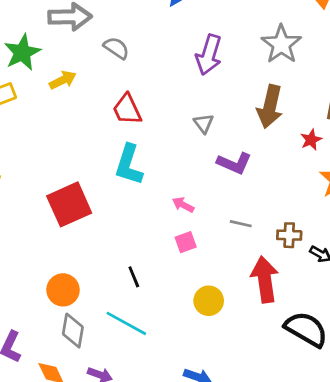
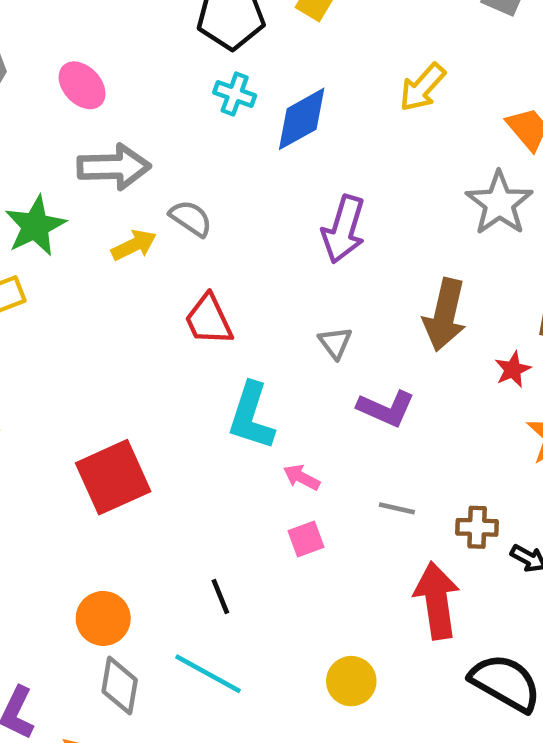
gray star: (281, 44) -> (499, 203), moved
yellow arrow: (63, 80) -> (134, 245), moved
cyan L-shape: (129, 165) -> (251, 416), moved
yellow circle: (209, 301) -> (351, 681), moved

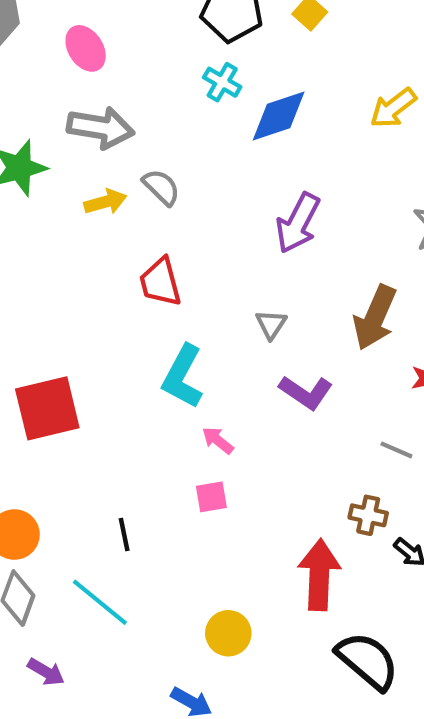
gray line: (397, 508) -> (396, 450), moved

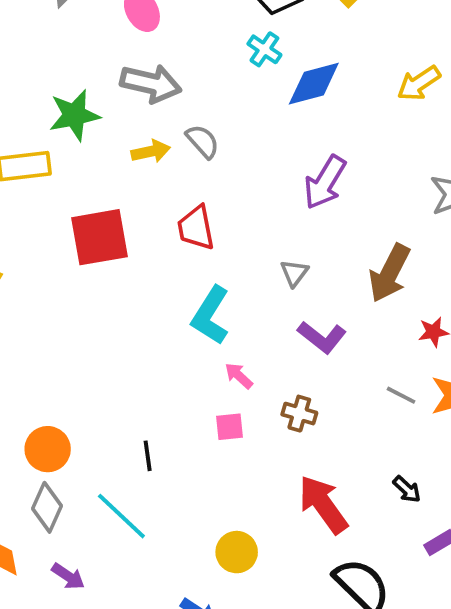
red square: (47, 408) -> (100, 237), moved
brown cross: (368, 515) -> (299, 414), moved
red arrow: (319, 575) -> (323, 504), turned -42

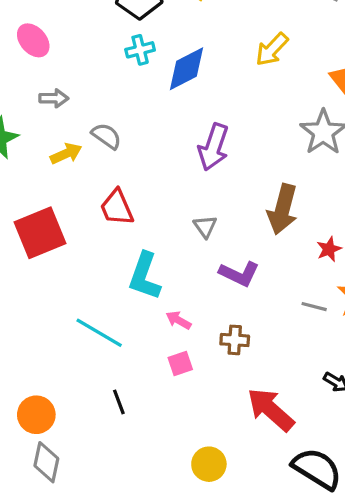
cyan cross: (264, 49) -> (140, 50), turned -36
gray arrow: (151, 83) -> (54, 98), size x0.6
cyan line: (121, 516) -> (99, 333), moved

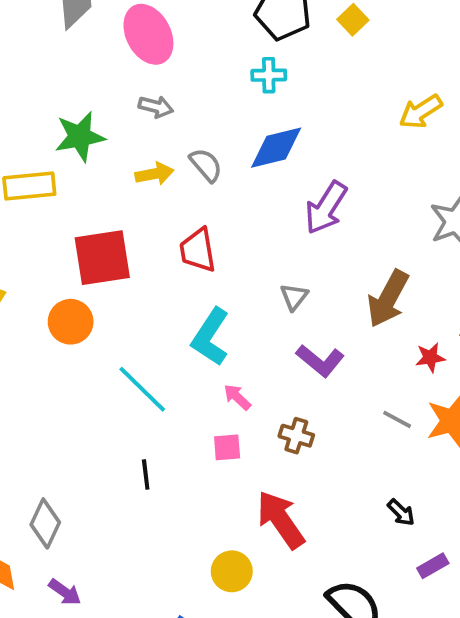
pink ellipse: (33, 40) -> (148, 34), size x1.4
blue diamond: (187, 69) -> (276, 148), moved
red arrow: (271, 410) -> (281, 520), moved
orange circle: (36, 415) -> (71, 322), moved

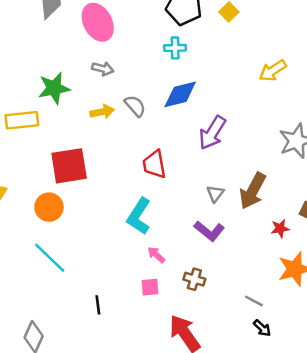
red trapezoid: (198, 250) -> (154, 164), moved
gray triangle: (294, 297) -> (215, 194), moved
cyan line: (142, 389) -> (50, 258), moved
gray line: (397, 419) -> (254, 301), moved

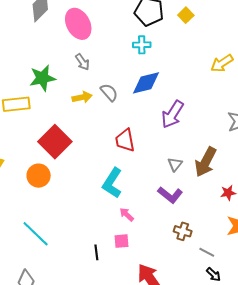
gray arrow: (103, 69) -> (82, 62), turned 42
red square: (69, 166) -> (55, 142), turned -36
cyan line: (50, 258) -> (36, 234), moved
brown cross: (194, 279) -> (183, 231), moved
black line: (98, 305) -> (96, 252), moved

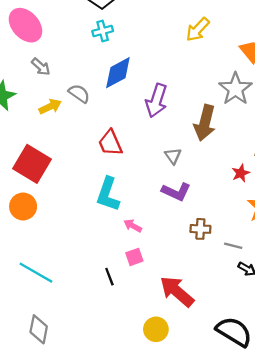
brown arrow: (206, 162) -> (205, 123), moved

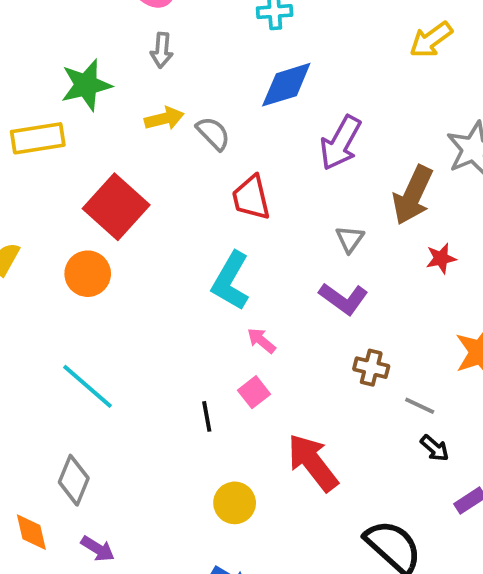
gray arrow: (41, 67) -> (162, 50), turned 42
gray semicircle: (79, 93) -> (213, 133), moved
red star: (241, 173) -> (441, 258), moved
pink square: (134, 257) -> (254, 392), turned -30
yellow circle: (156, 329) -> (235, 503), moved

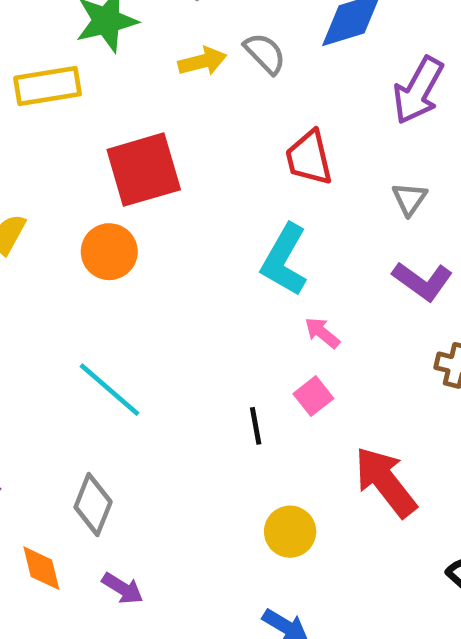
gray semicircle: (213, 133) -> (265, 53), moved
red square: (116, 207) -> (144, 170), turned 32
gray triangle: (350, 239) -> (409, 199), moved

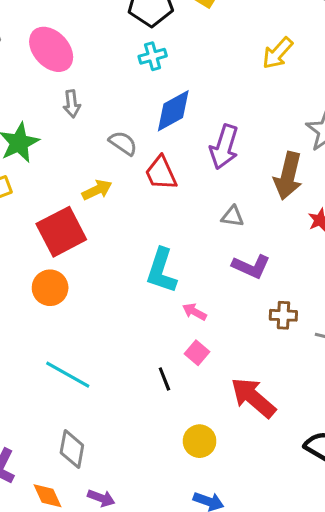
yellow arrow: (202, 61) -> (97, 190), moved
red trapezoid: (309, 158) -> (161, 173), moved
gray triangle: (409, 199) -> (232, 216), turned -45

